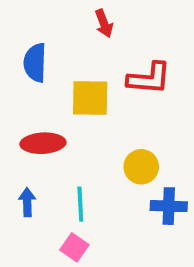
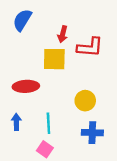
red arrow: (104, 23) -> (63, 34), moved, turned 35
blue semicircle: (35, 63) -> (22, 20), moved, turned 30
blue cross: (169, 206) -> (92, 133), moved

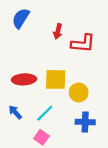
yellow square: (54, 59) -> (56, 79), moved
blue arrow: (16, 122) -> (15, 112), turned -40
cyan line: (48, 123) -> (45, 113), turned 48

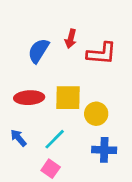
blue semicircle: (21, 18) -> (39, 51), moved

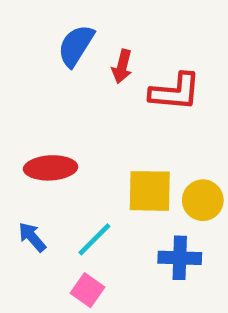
blue semicircle: (39, 51) -> (76, 46), moved
yellow square: (68, 98) -> (150, 191), moved
yellow circle: (96, 114) -> (203, 200), moved

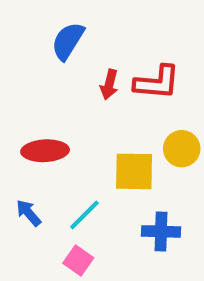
red arrow: (122, 66) -> (109, 84), moved
yellow circle: (203, 200) -> (182, 149), moved

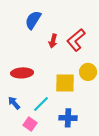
red L-shape: (157, 82) -> (76, 40), turned 135
blue cross: (161, 231) -> (68, 118), moved
pink square: (78, 260) -> (30, 124), moved

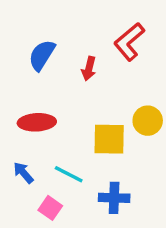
blue semicircle: (33, 20) -> (42, 55), moved
red L-shape: (76, 40) -> (129, 42), moved
cyan line: (41, 104) -> (69, 174), turned 72

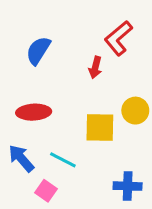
red arrow: (89, 69) -> (95, 67), moved
blue arrow: (23, 173) -> (21, 158), size x1.4
blue cross: (114, 198) -> (128, 186), moved

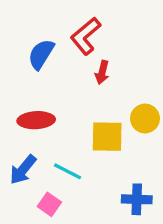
red L-shape: (118, 38) -> (86, 36), moved
blue arrow: (21, 158) -> (23, 170), turned -100

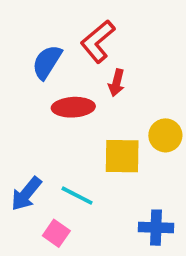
red ellipse: (36, 120) -> (73, 107), moved

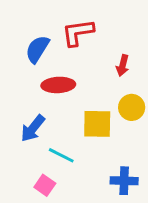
red L-shape: (98, 41) -> (78, 33), turned 32
red arrow: (117, 83) -> (123, 65), moved
blue arrow: (26, 194) -> (33, 128), moved

